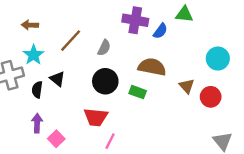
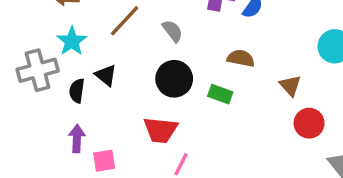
gray semicircle: (104, 48) -> (172, 31), turned -63
brown semicircle: (152, 67) -> (241, 58), size x0.7
red circle: (211, 97) -> (309, 123), moved
pink square: (56, 139) -> (104, 161), turned 35

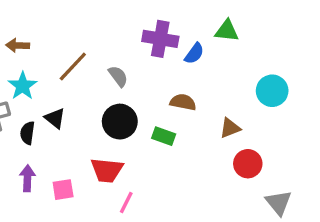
brown triangle: (290, 86) -> (230, 128), turned 50
pink square: (104, 161) -> (63, 190), moved

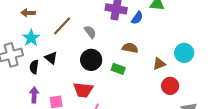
cyan circle: (272, 91) -> (184, 53), moved

